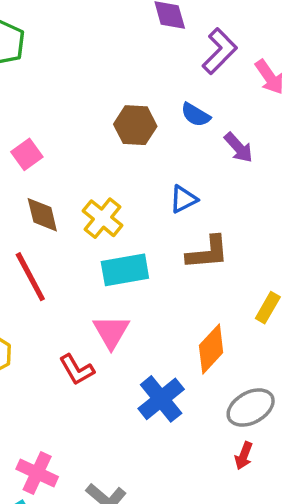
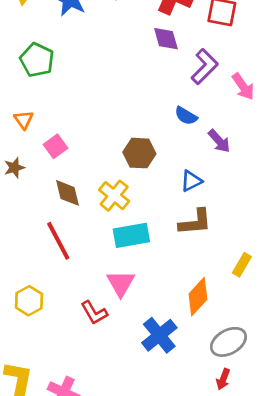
brown hexagon: (135, 125) -> (139, 153), moved
blue triangle: (183, 199) -> (191, 181), moved

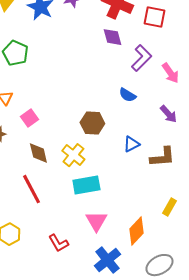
purple arrow: (219, 141) -> (168, 114), moved
brown L-shape: (195, 222) -> (162, 157), moved
pink triangle: (121, 283) -> (96, 221), moved

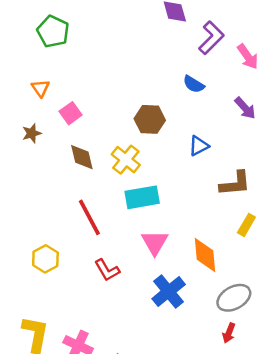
brown L-shape: (162, 157) -> (235, 183), moved
red line: (31, 189) -> (89, 217), moved
orange diamond: (136, 231) -> (205, 255), turned -48

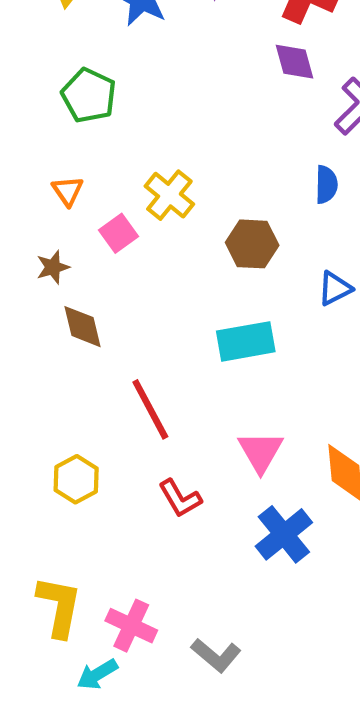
blue semicircle: (194, 84) -> (326, 185), turned -120
brown diamond: (82, 157) -> (82, 327), moved
yellow cross: (126, 160) -> (169, 195), moved
cyan rectangle: (142, 197) -> (246, 341), moved

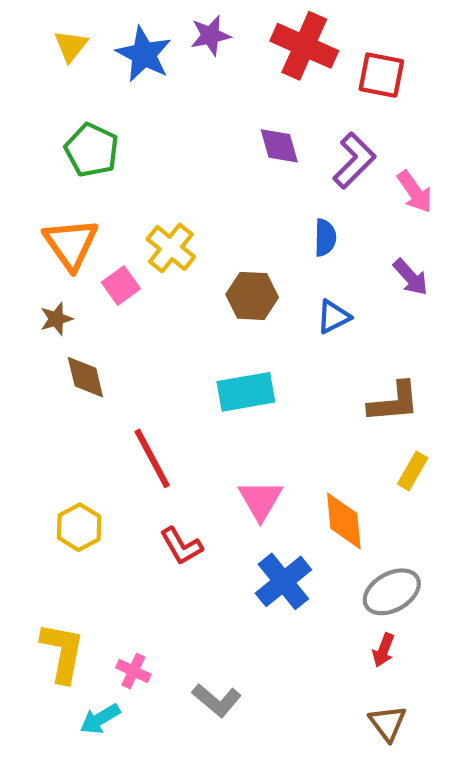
purple diamond: (295, 62) -> (279, 146), moved
orange triangle: (68, 191) -> (71, 244), size x1.8
blue triangle: (335, 288) -> (333, 317), moved
pink cross: (131, 626) -> (133, 671), size x0.7

